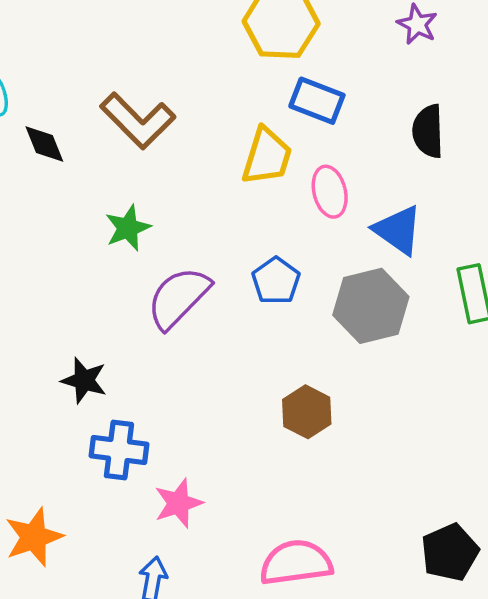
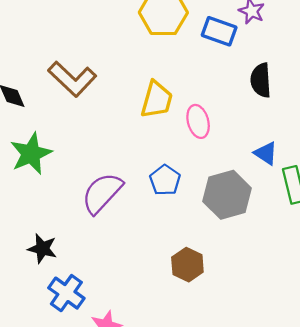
blue rectangle: (317, 101) -> (219, 31), moved
green star: (128, 228) -> (31, 154), moved, size x1.4
blue triangle: (398, 230) -> (266, 153), moved, size x0.7
blue cross: (119, 450) -> (66, 293), turned 30

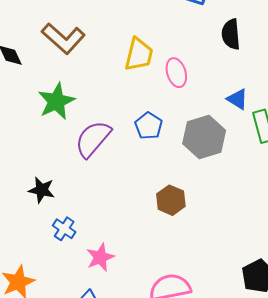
green star: (31, 154) -> (56, 101), moved
blue cross: (66, 293) -> (64, 229), size x0.7

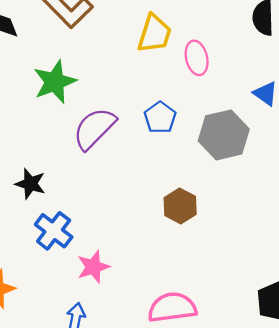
blue cross: (64, 229) -> (54, 231), size x1.4

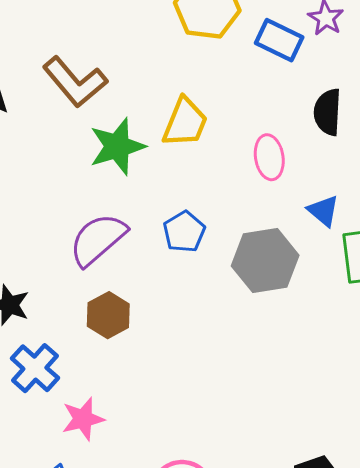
pink ellipse: (197, 58) -> (269, 157), moved
green star: (55, 82) -> (117, 146), moved
brown hexagon: (180, 206) -> (108, 315), moved

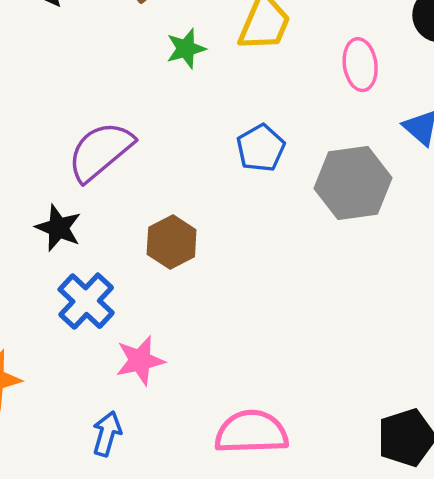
green star: (117, 146) -> (186, 49), size x0.6
purple semicircle: (98, 239) -> (100, 151), moved

